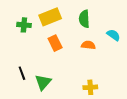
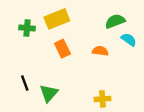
green semicircle: (84, 19) -> (115, 21), moved, turned 72

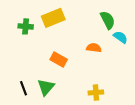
green semicircle: (115, 21) -> (108, 20), turned 84
orange rectangle: (62, 49) -> (59, 60), moved, turned -35
black line: (25, 83) -> (23, 88), moved

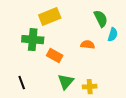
green cross: (26, 26) -> (33, 40), moved, size x1.5
cyan semicircle: (120, 37) -> (113, 35), turned 72
green triangle: (46, 87) -> (66, 82), moved

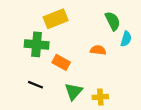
black line: (22, 83) -> (35, 85), moved, turned -48

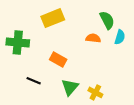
green cross: (37, 44) -> (18, 42), moved
orange semicircle: (98, 50) -> (93, 38), moved
yellow cross: (100, 97) -> (95, 92), turned 32

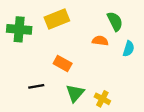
cyan semicircle: (120, 37) -> (129, 49), moved
green cross: (18, 42) -> (19, 29), moved
black line: (34, 81) -> (36, 86), turned -32

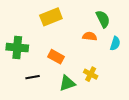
green cross: (19, 29) -> (17, 48), moved
green triangle: (75, 93) -> (67, 83), turned 30
yellow cross: (102, 99) -> (91, 74), moved

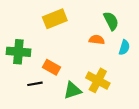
orange rectangle: (56, 57) -> (51, 67), moved
yellow cross: (91, 74) -> (98, 80), size x1.5

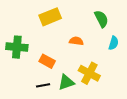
orange semicircle: (97, 40) -> (76, 41), moved
black line: (35, 84) -> (43, 85), moved

